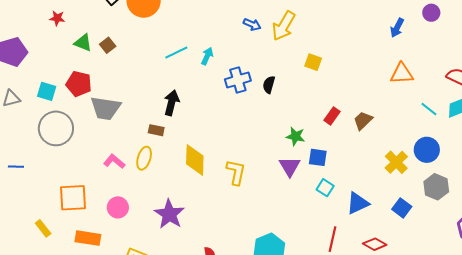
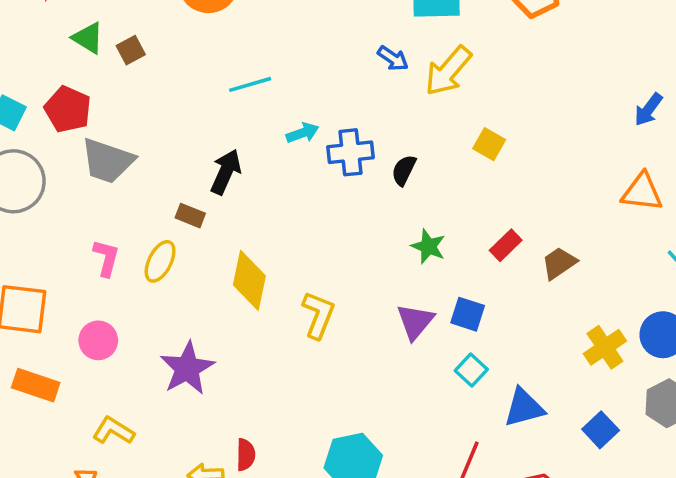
cyan arrow: (207, 56) -> (303, 133), moved, turned 36
green star: (296, 136) -> (428, 246), moved
pink L-shape: (114, 161) -> (106, 258), turned 55

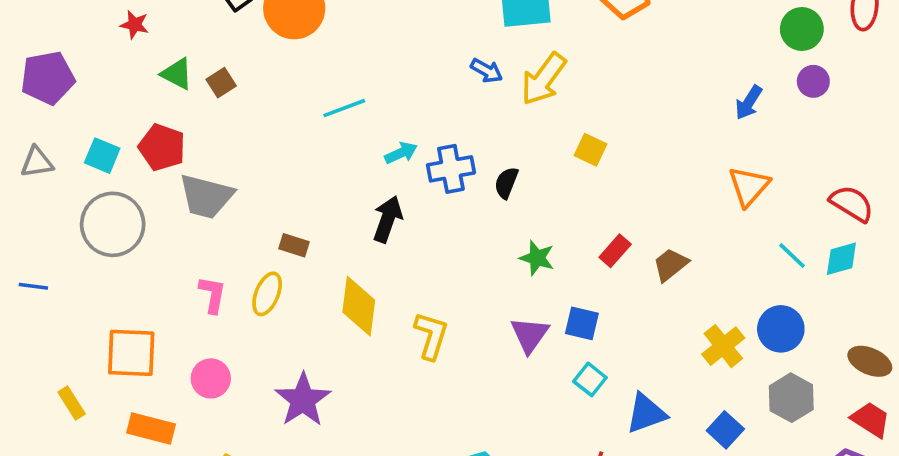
black arrow: (226, 172) -> (388, 219), moved
orange triangle: (642, 192) -> (749, 186), turned -51

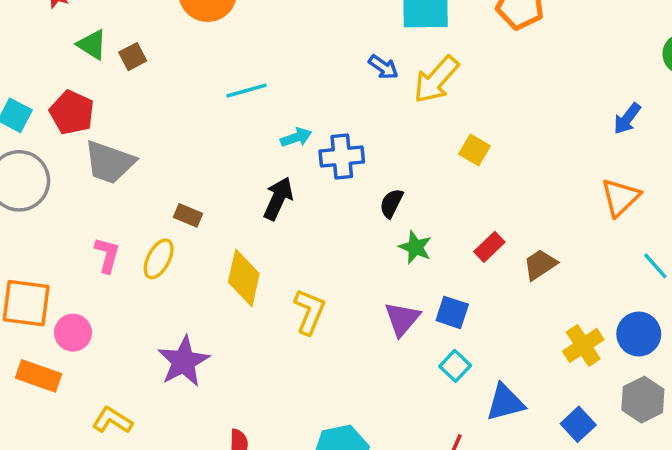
black semicircle: (506, 183) -> (391, 203), moved
pink circle: (211, 378) -> (73, 333), moved

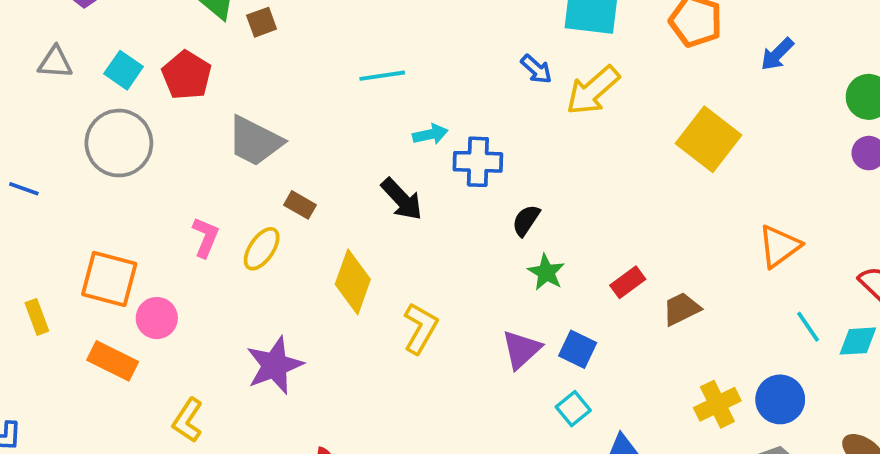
blue arrow: (627, 119) -> (777, 54), moved
yellow square: (474, 150) -> (708, 139), moved, size x1.8
gray trapezoid: (109, 162) -> (255, 141), moved
black arrow: (278, 199) -> (402, 199), turned 105
yellow L-shape: (112, 420) -> (188, 420), turned -96

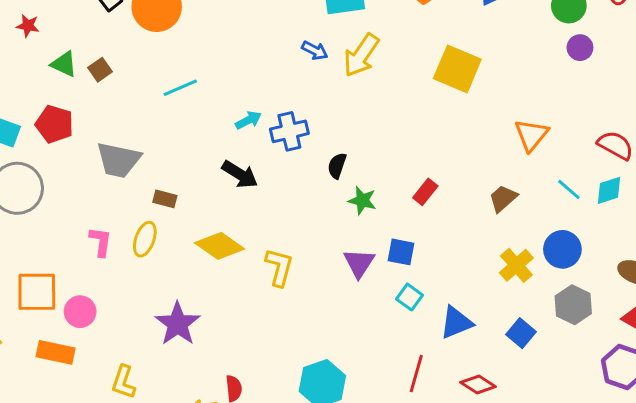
cyan line: (382, 76) -> (180, 88), moved
yellow diamond: (353, 282) -> (220, 246), turned -60
brown trapezoid: (681, 309) -> (503, 198), moved

